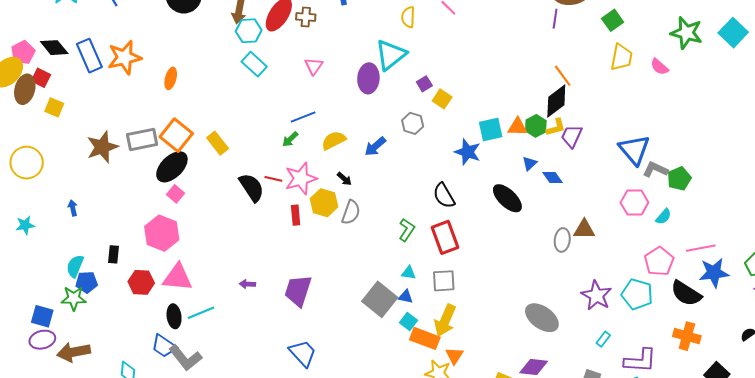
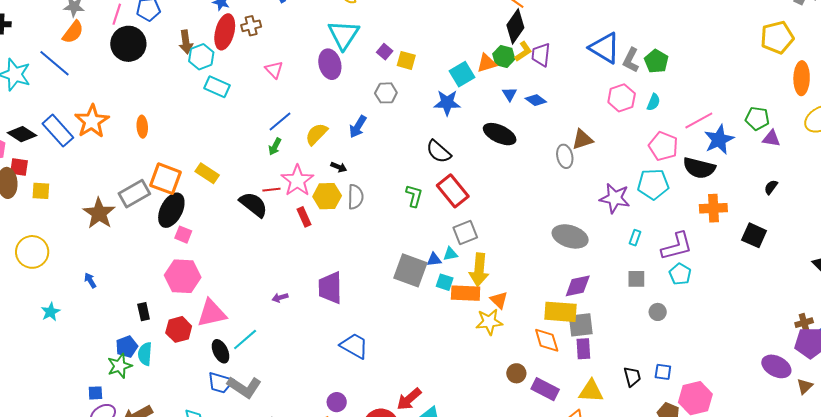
gray L-shape: (655, 169) -> (631, 60), turned -70
cyan semicircle: (75, 266) -> (145, 354), moved
cyan triangle: (409, 273) -> (450, 254), moved
blue square: (42, 316) -> (95, 393), size x0.7

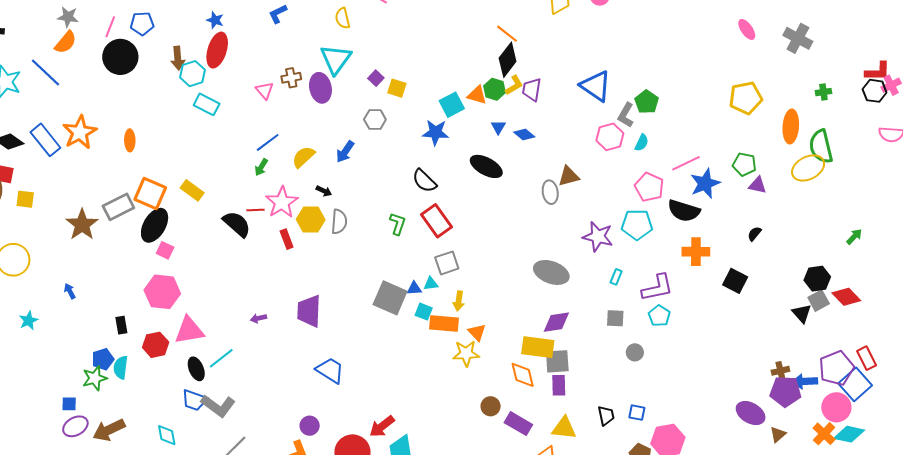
brown cross: (251, 26) -> (291, 78), moved
yellow pentagon: (777, 37) -> (746, 98), moved
gray L-shape: (631, 60) -> (626, 115), moved
orange triangle: (487, 63) -> (477, 95), turned 30
yellow arrow: (479, 270) -> (459, 301), size x0.6

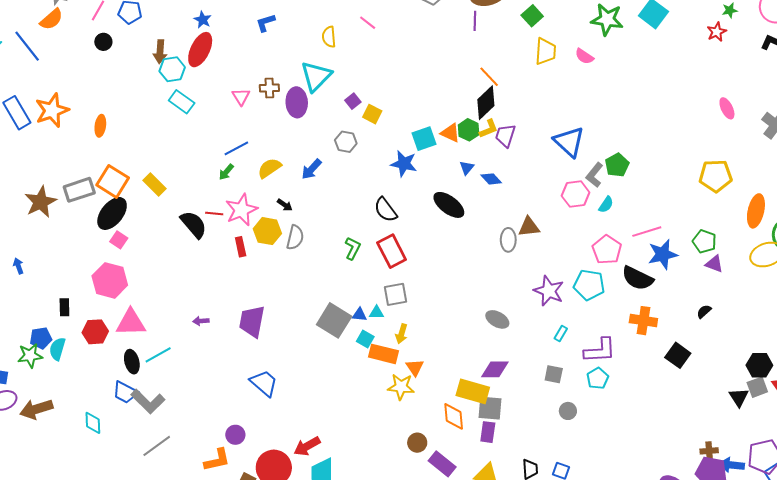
black circle: (120, 57) -> (103, 42), size x0.5
gray ellipse: (551, 272) -> (497, 319), size x0.7

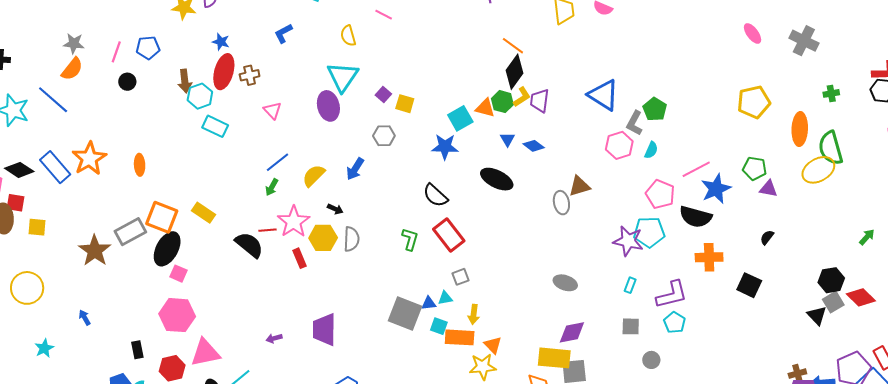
brown cross: (269, 88) -> (250, 75), moved
purple star: (549, 291) -> (628, 241), moved
gray square: (395, 294) -> (460, 277), size x0.7

